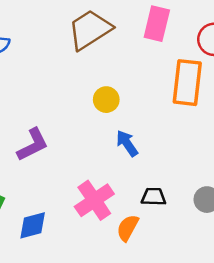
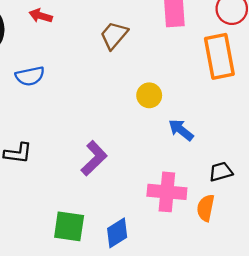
brown trapezoid: (90, 30) -> (114, 35), size x0.7
pink cross: (94, 200) -> (167, 192), turned -33

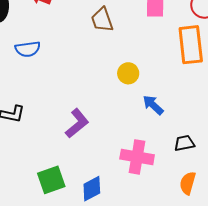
brown trapezoid: (114, 35) -> (102, 20), turned -64
orange semicircle: (206, 208) -> (188, 183), moved
green square: (69, 226) -> (51, 180), turned -32

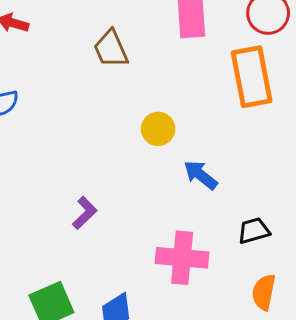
purple L-shape: (77, 123) -> (85, 213), size x0.7

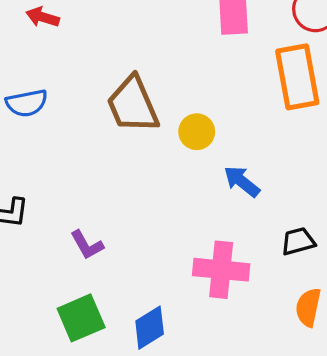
brown trapezoid: (111, 49) -> (133, 105), moved, size x1.4
purple L-shape: (85, 213) -> (87, 245), moved, turned 104

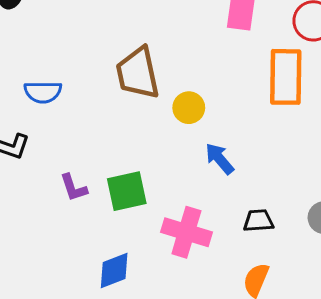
blue semicircle: (27, 103) -> (43, 92), moved
green square: (81, 318) -> (127, 191), moved

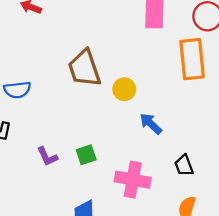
green square: (127, 191) -> (86, 155), size x0.7
black trapezoid: (258, 221) -> (184, 165), turned -100

